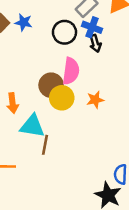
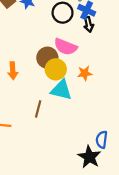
pink semicircle: (71, 71) -> (66, 47), turned 100
cyan triangle: (32, 126) -> (61, 90), moved

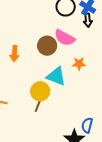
yellow circle: (56, 69) -> (40, 91), moved
brown line: (38, 109) -> (38, 104), moved

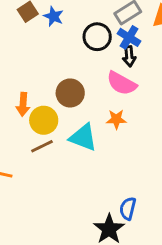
pink semicircle: (65, 38) -> (122, 83), moved
yellow circle: (40, 91) -> (44, 120), moved
brown line: (38, 104) -> (42, 146), moved, turned 42

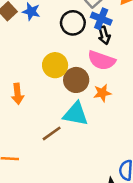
brown circle: (70, 93) -> (76, 80), moved
yellow circle: (44, 120) -> (55, 65), moved
brown line: (42, 146) -> (52, 133), moved

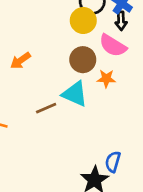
yellow circle: (55, 65) -> (83, 21), moved
orange arrow: (18, 94) -> (21, 61), turned 48

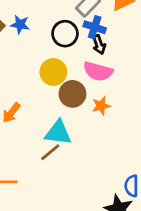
yellow circle: (83, 21) -> (53, 72), moved
cyan triangle: (75, 94) -> (58, 133), moved

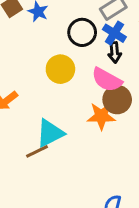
brown circle: (72, 94) -> (117, 100), moved
orange star: (101, 106) -> (101, 116), size x1.4
cyan triangle: (58, 133) -> (50, 133), turned -48

